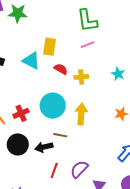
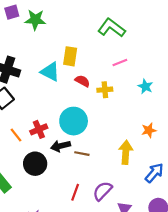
green L-shape: (87, 21) -> (112, 28), turned 135
pink line: (87, 45) -> (120, 63), moved
yellow arrow: (81, 114) -> (126, 152), moved
black arrow: (44, 147) -> (61, 146), moved

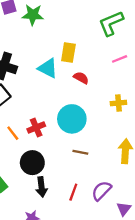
green L-shape: (112, 28) -> (111, 23), turned -60
yellow cross: (105, 90) -> (118, 103), moved
black arrow: (61, 146) -> (41, 187), moved, turned -84

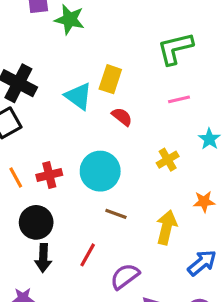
yellow cross: (118, 103) -> (168, 160), turned -35
brown line: (80, 152) -> (116, 214), moved
red line: (73, 192) -> (88, 255), moved

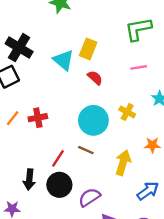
yellow cross: (168, 160) -> (127, 112), turned -35
cyan circle: (100, 171) -> (93, 120), moved
orange line: (16, 178) -> (13, 118), turned 63
black circle: (36, 222) -> (59, 185), moved
red line: (88, 255) -> (58, 158), moved

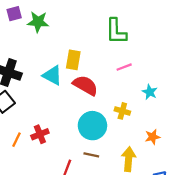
green L-shape: (138, 29) -> (116, 31), turned -68
red semicircle: (95, 78) -> (85, 85), size x1.6

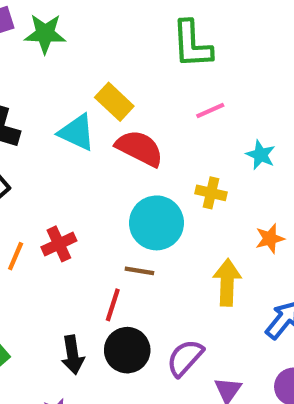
yellow rectangle: (73, 60) -> (114, 102), turned -54
brown line: (91, 155) -> (139, 271), moved

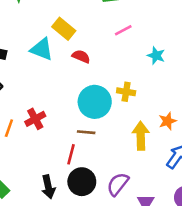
red semicircle: (139, 148) -> (81, 56), size x0.6
yellow cross: (211, 193) -> (126, 92), moved
orange star: (270, 239) -> (168, 121), moved

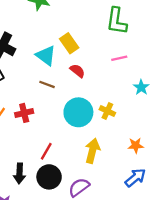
brown line: (86, 132) -> (47, 84), moved
yellow arrow: (141, 136) -> (92, 151), moved

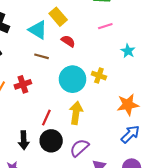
orange star: (136, 145) -> (128, 105), size x1.5
yellow arrow: (92, 151) -> (76, 113), moved

